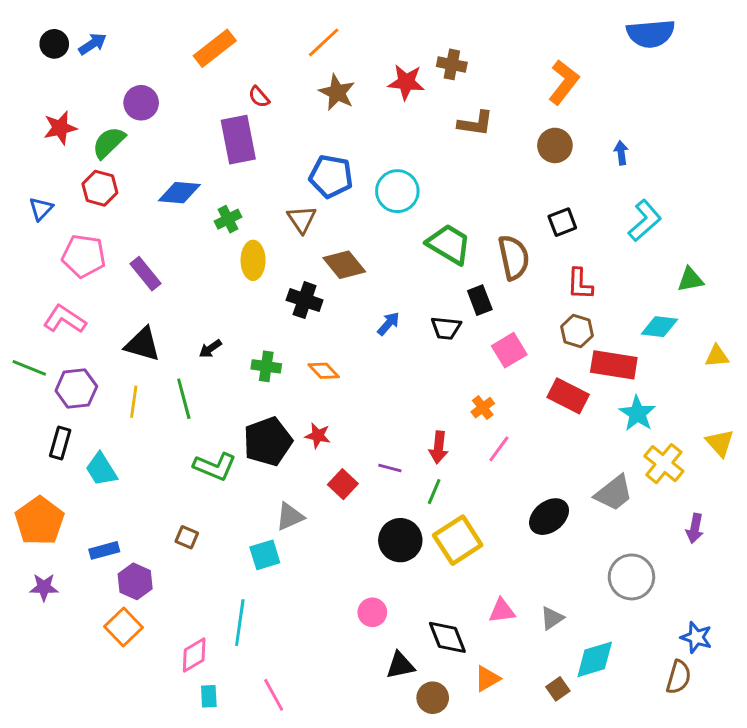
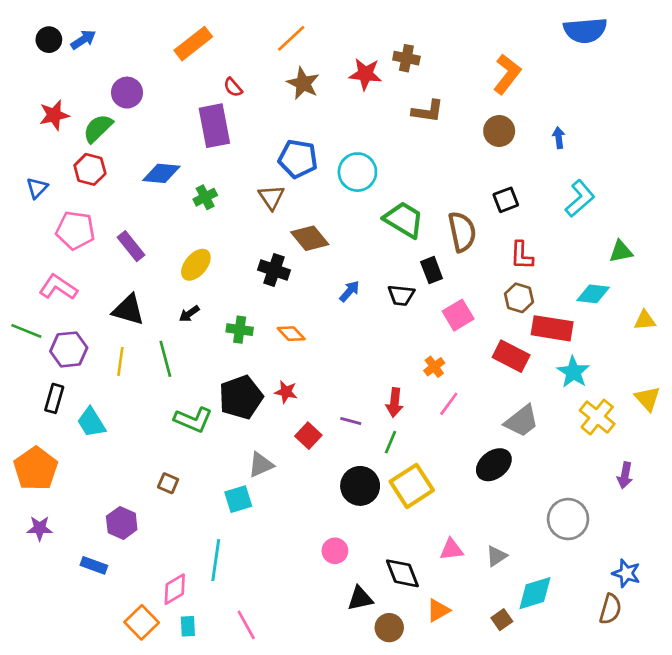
yellow ellipse: (253, 260) -> (196, 265), moved, turned 40
gray trapezoid: (614, 493) -> (522, 421), moved
blue rectangle: (104, 550) -> (94, 565), moved, turned 35
orange square: (123, 627) -> (142, 622), moved

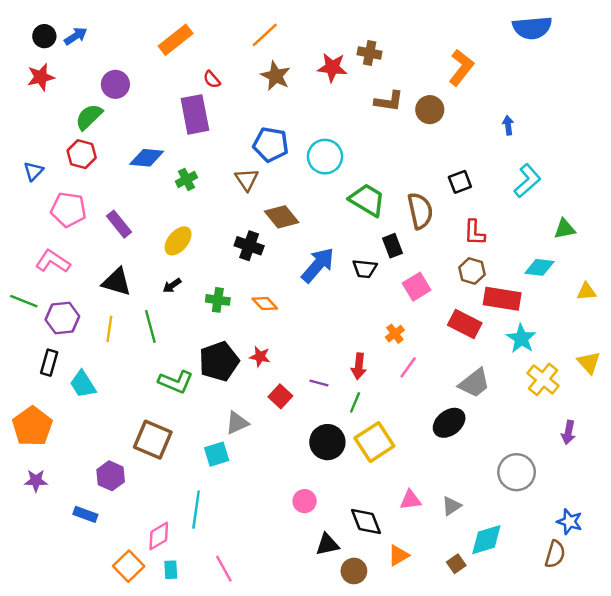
red star: (54, 115) -> (41, 77), moved
brown circle: (499, 131) -> (430, 110), moved
blue arrow: (349, 291) -> (318, 265), size x1.8
brown square: (168, 483) -> (153, 440), size x2.0

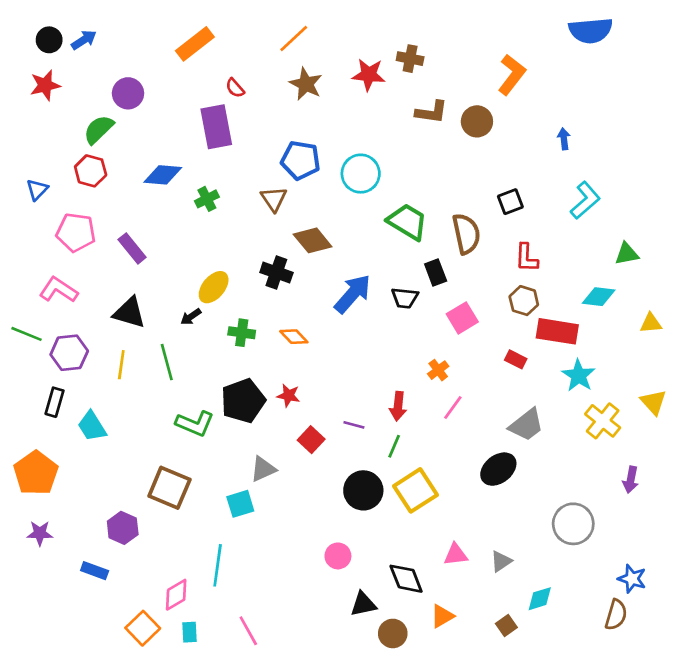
yellow ellipse: (178, 241) -> (214, 287), moved
red rectangle: (465, 324) -> (516, 359), size x0.6
cyan diamond: (486, 540) -> (540, 599), size x0.7

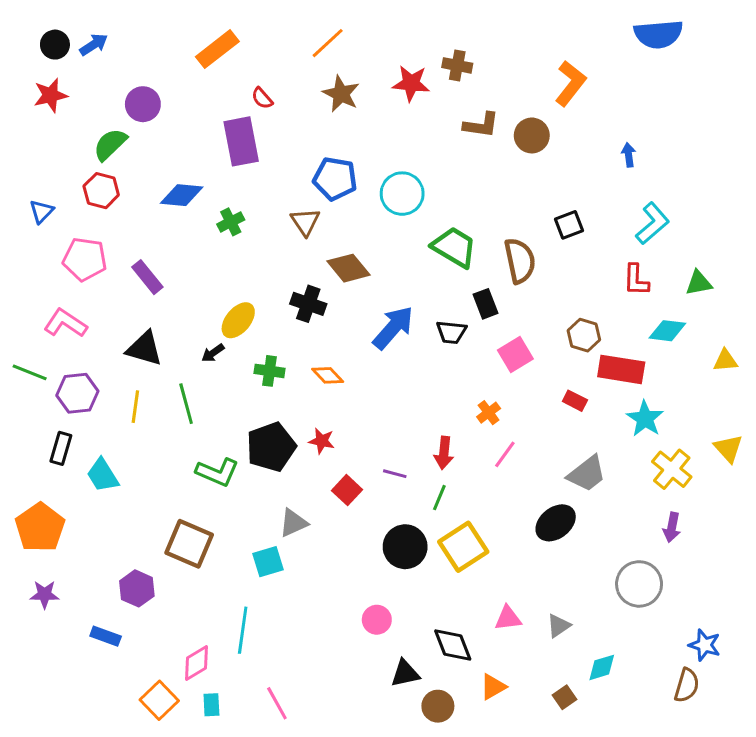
red L-shape: (526, 258) -> (636, 280), moved
purple arrow: (631, 480) -> (672, 527), moved

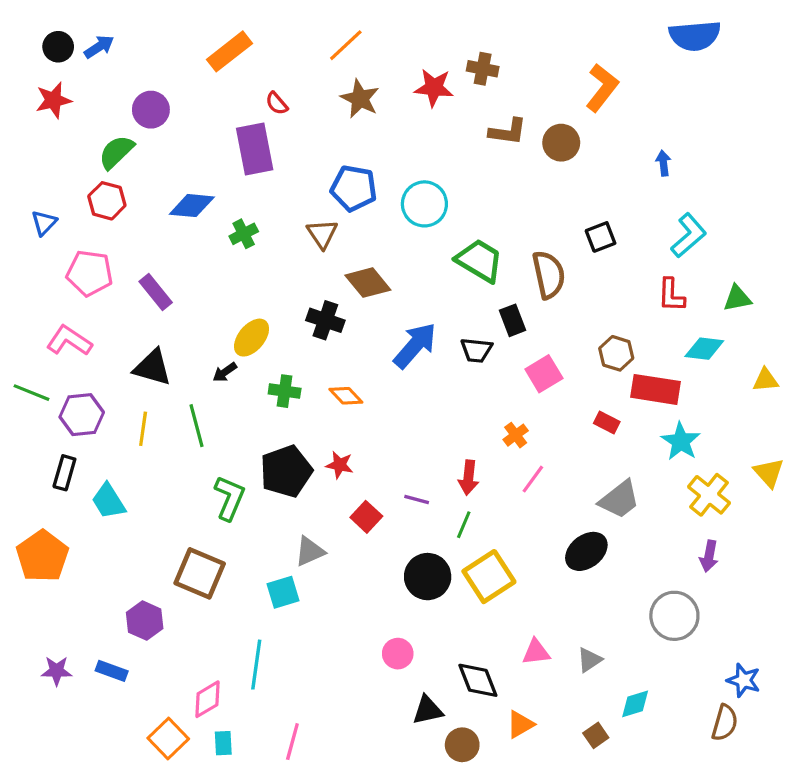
green L-shape: (217, 472) -> (230, 498), turned -90
purple star: (45, 594) -> (57, 671), moved
pink line: (277, 703) -> (292, 742), turned 44

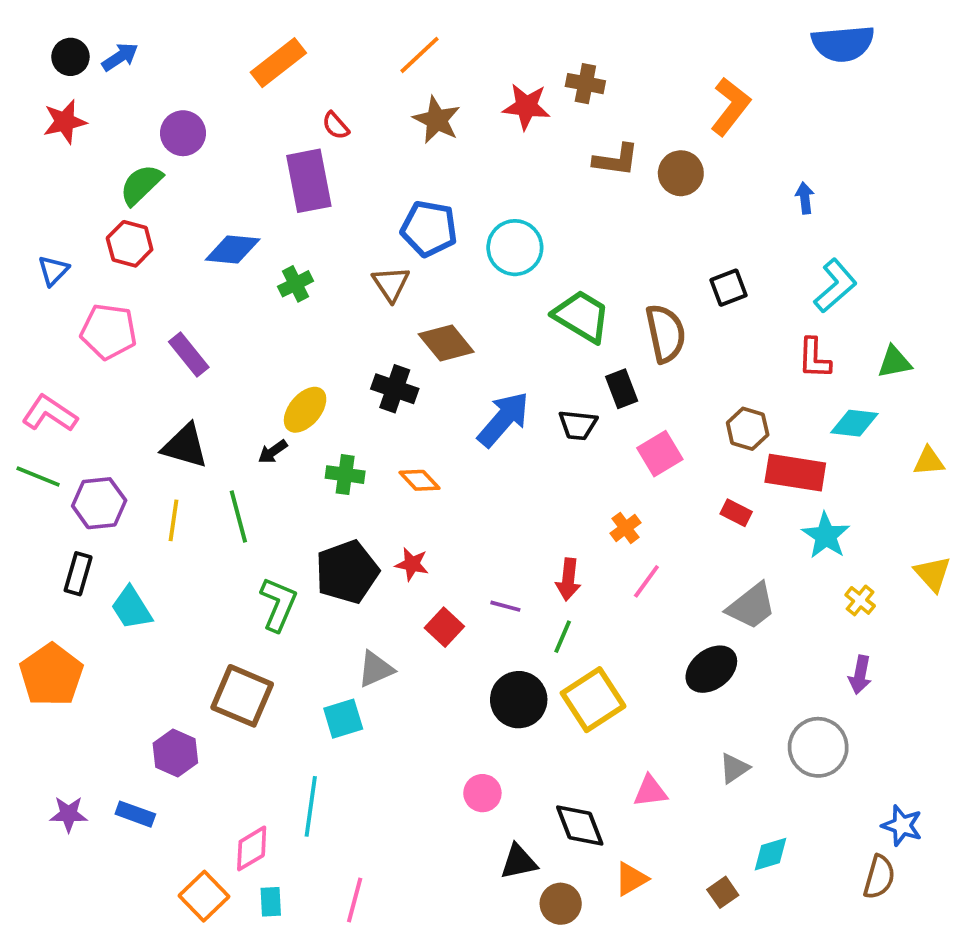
pink L-shape: (69, 341) -> (49, 414), moved
yellow cross: (709, 495) -> (860, 600), size x0.6
gray triangle: (590, 660) -> (734, 768), moved

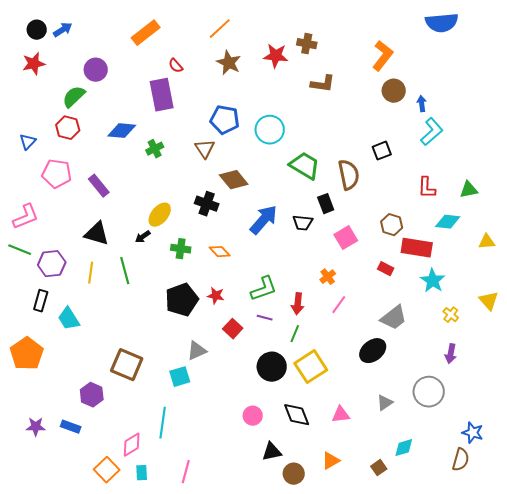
brown circle: (681, 173) -> (394, 91), moved
cyan L-shape: (835, 286) -> (432, 132), moved
pink L-shape: (49, 414) -> (26, 217), turned 124
green L-shape: (278, 604) -> (264, 289), moved, turned 48
black diamond: (580, 826) -> (297, 415), moved

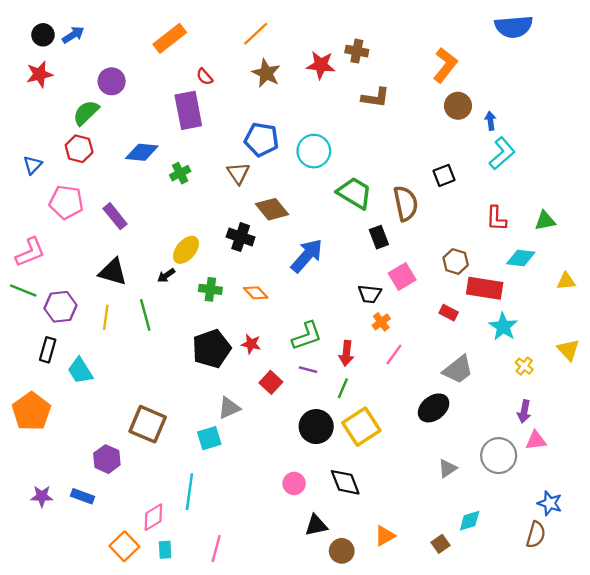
black trapezoid: (303, 223) -> (370, 294), moved
pink triangle: (341, 415) -> (536, 440), moved

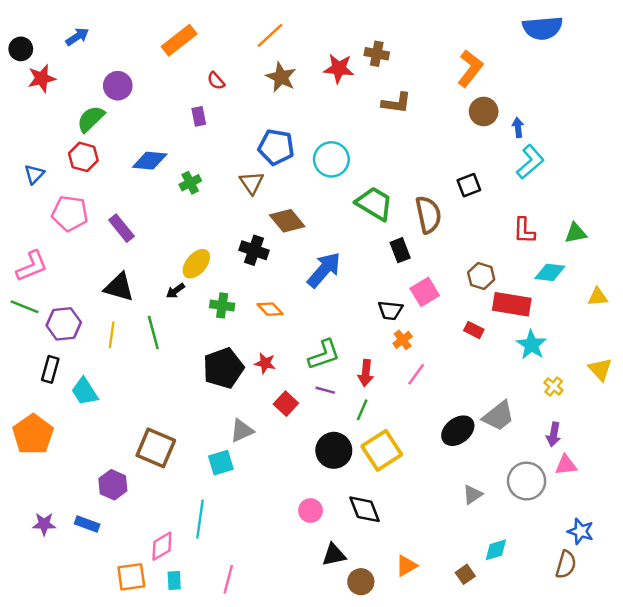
black circle: (43, 35) -> (21, 49), moved
purple rectangle: (188, 110) -> (199, 116), size x0.5
gray trapezoid: (458, 370) -> (498, 416), moved
orange square: (124, 546) -> (131, 577), turned 36

